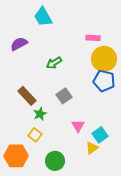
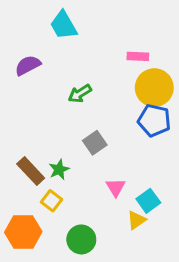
brown rectangle: (27, 96) -> (31, 171), moved

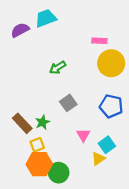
cyan trapezoid: (63, 25) -> (46, 18), turned 100
purple semicircle: (28, 65) -> (20, 30), moved
blue pentagon: (154, 120) -> (111, 106), moved
yellow square: (52, 201) -> (37, 145), turned 32
orange hexagon: (23, 232) -> (39, 164), moved

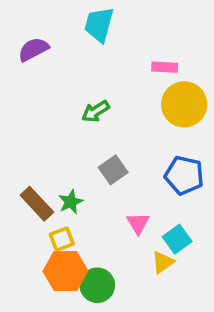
cyan trapezoid: (46, 18) -> (99, 25), moved, turned -55

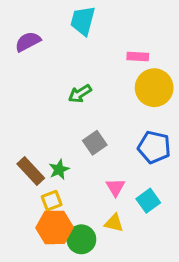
yellow triangle: (163, 262) -> (114, 223), moved, turned 48

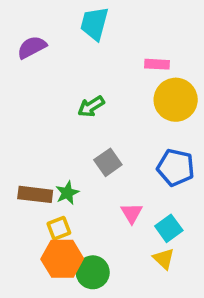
brown rectangle: (31, 171) -> (35, 194), turned -40
yellow triangle: (114, 223) -> (164, 259), moved, turned 30

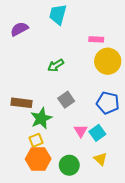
green star: (67, 193) -> (41, 118), size x1.5
brown rectangle: (35, 194) -> (21, 103), moved
cyan square: (169, 228) -> (97, 133), moved
green circle: (93, 272) -> (69, 165), moved

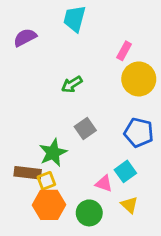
pink rectangle: (96, 39) -> (124, 51), turned -64
brown rectangle: (21, 103) -> (28, 173), moved
pink triangle: (81, 131) -> (104, 183), moved, turned -40

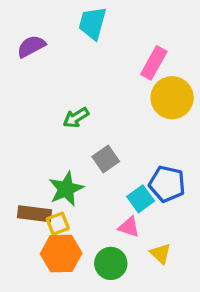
pink rectangle: (124, 51) -> (154, 63), size x1.4
green arrow: (72, 84) -> (76, 118), moved
blue pentagon: (139, 133) -> (167, 184), moved
cyan square: (125, 171) -> (141, 199), moved

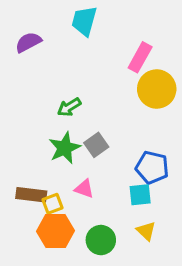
green star: (66, 189) -> (65, 148), moved
cyan square: (141, 199) -> (140, 195), moved, turned 30
pink triangle: (129, 227) -> (84, 189), moved

